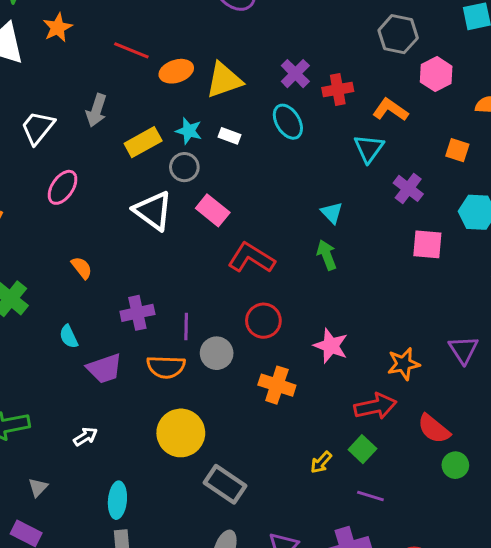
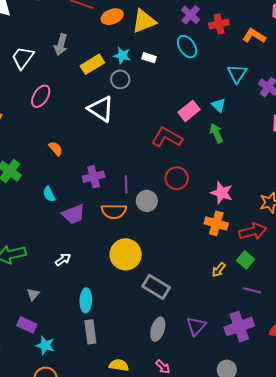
cyan triangle: (369, 148) -> (237, 74), moved
pink rectangle: (213, 210) -> (189, 111), moved, turned -75
orange cross: (277, 385) -> (216, 223), moved

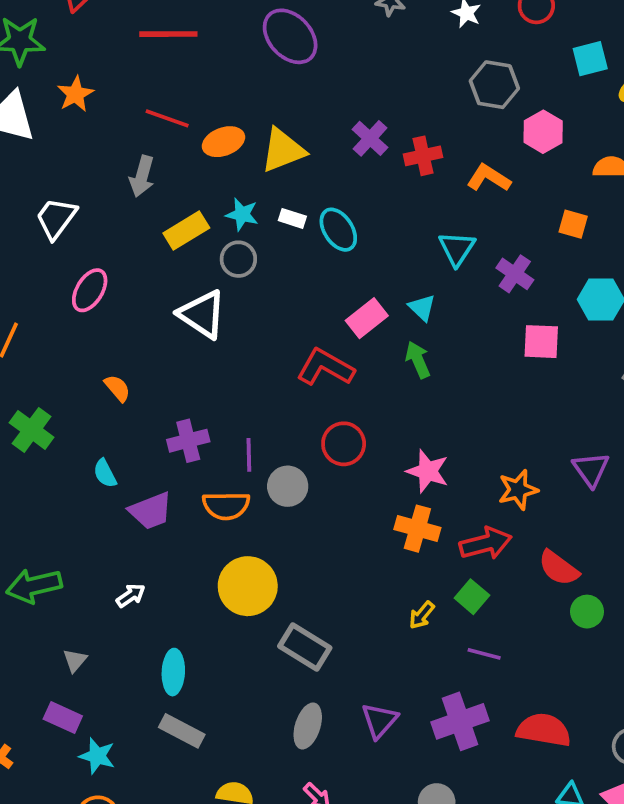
gray arrow: (61, 45) -> (142, 176), moved
cyan ellipse: (187, 47) -> (338, 230), moved
gray rectangle: (90, 332) -> (182, 731), turned -55

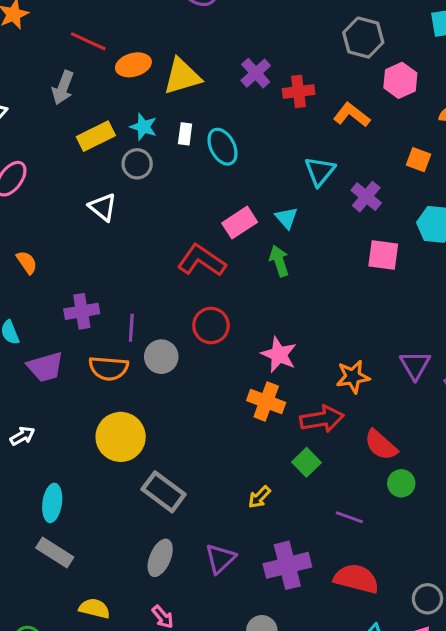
white rectangle: (292, 218) -> (185, 134), turned 75
white triangle: (202, 314) -> (103, 207), size x0.7
yellow arrow: (422, 615) -> (259, 497), moved
purple line: (484, 654) -> (349, 517), moved

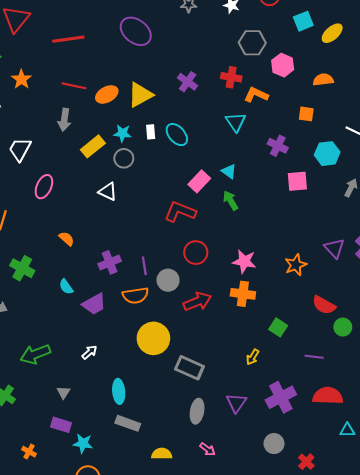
red cross: (299, 91) -> (231, 77), moved, turned 30
cyan triangle: (320, 171) -> (236, 122), moved
red arrow: (322, 419) -> (197, 302), moved

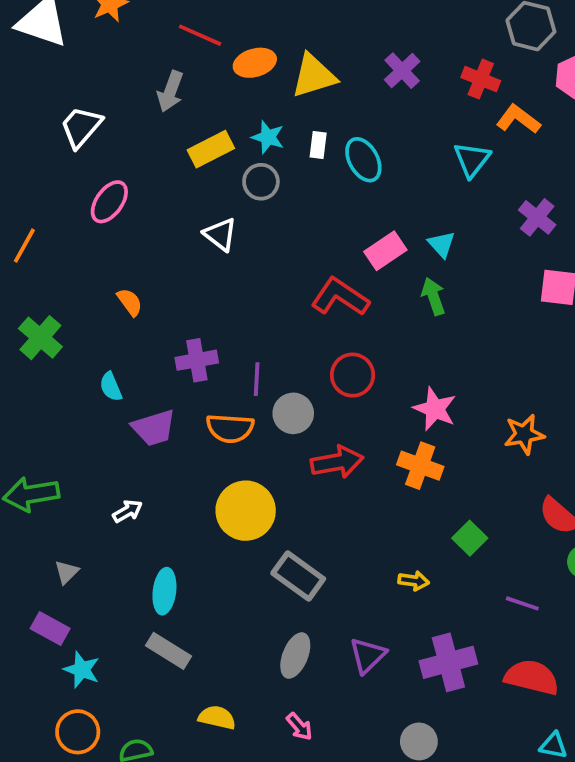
yellow arrow: (253, 357) -> (414, 581), turned -126

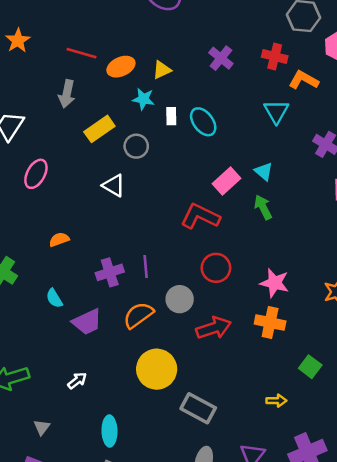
yellow triangle: (314, 76) -> (162, 70), size x0.6
cyan star: (268, 137) -> (143, 99), moved
orange semicircle: (130, 302) -> (59, 240), turned -66
purple line: (257, 379) -> (146, 267), moved
orange semicircle: (230, 428) -> (138, 315), turned 148

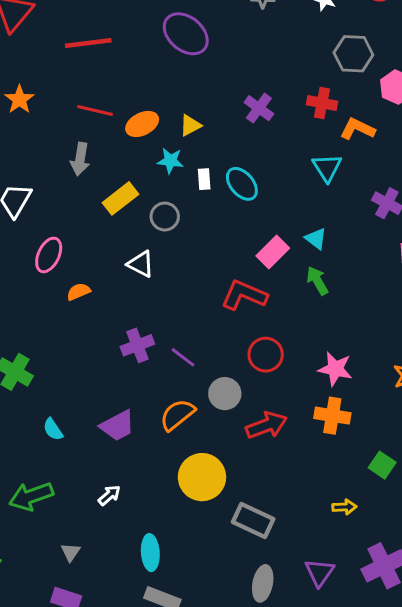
orange semicircle: (59, 240) -> (78, 292), moved
purple line: (146, 267) -> (183, 357), turned -45
purple cross: (110, 272) -> (137, 345), moved
cyan semicircle: (54, 298) -> (53, 429), moved

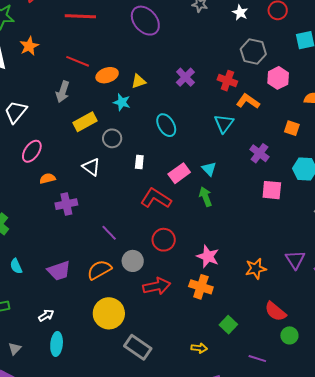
white rectangle: (204, 179) -> (139, 162), moved
purple cross: (137, 345) -> (66, 204), moved
cyan ellipse: (150, 553) -> (57, 344), moved

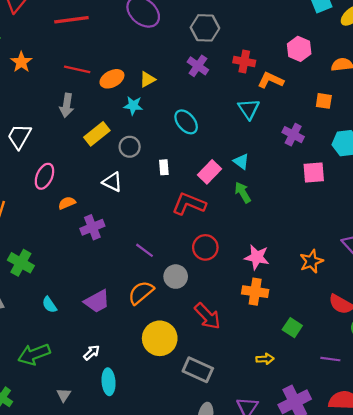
gray hexagon: (253, 52) -> (205, 28), moved
red arrow: (157, 286) -> (207, 316), moved, turned 68

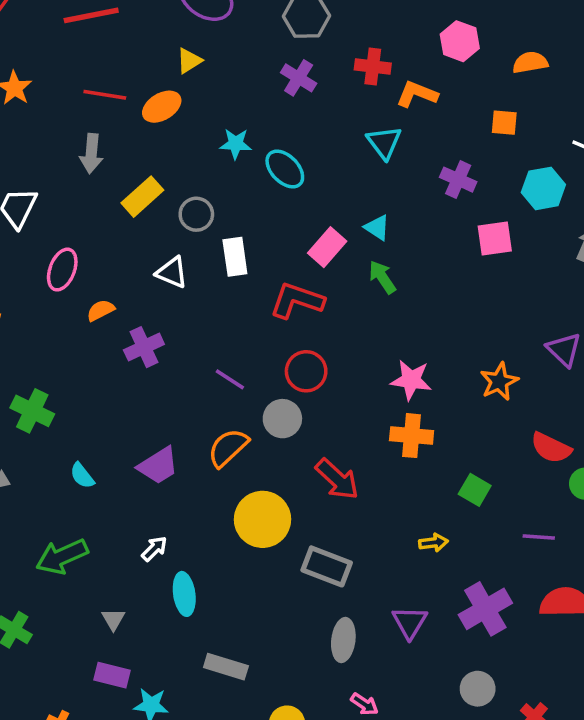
yellow triangle: (147, 79) -> (189, 61), moved
cyan star: (133, 106) -> (236, 144), moved
white rectangle: (164, 167) -> (235, 257), moved, size x1.5
red circle: (205, 247) -> (306, 371), moved

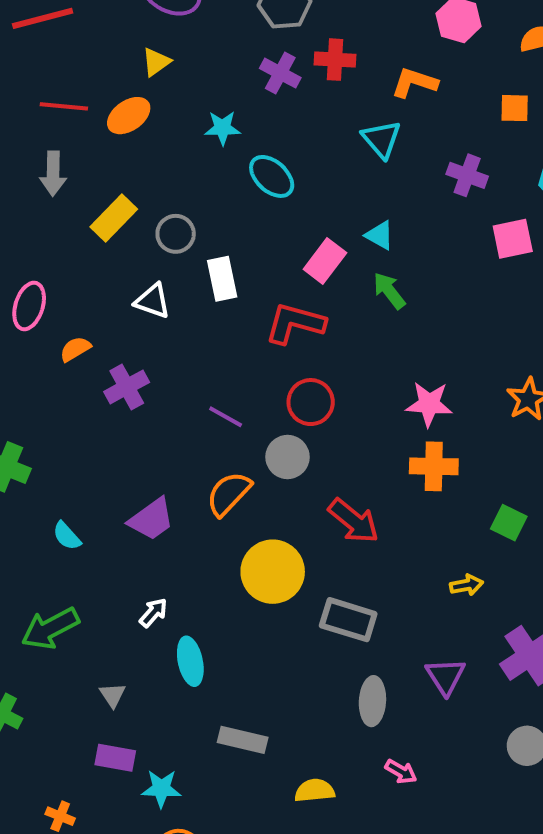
red cross: (373, 67) -> (335, 60), moved
cyan star: (236, 144) -> (223, 128), moved

